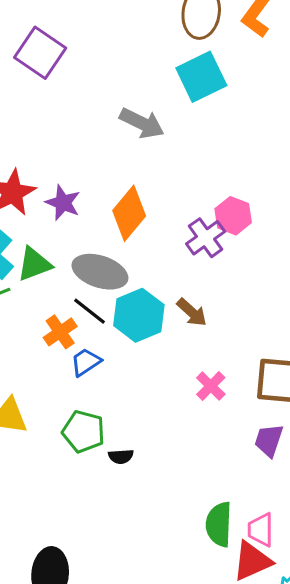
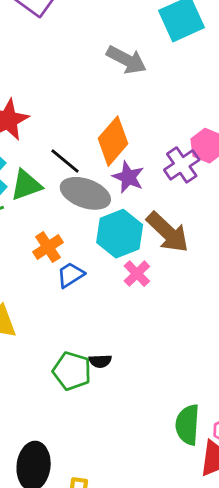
purple star: (63, 203) -> (128, 177), moved
black line: (89, 311) -> (65, 161), moved
brown arrow: (192, 312) -> (168, 232), size x1.6
pink cross: (211, 386) -> (137, 274), moved
green pentagon: (84, 432) -> (72, 371), moved

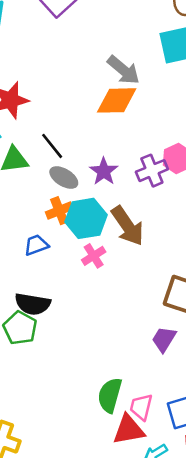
orange diamond: (113, 141) -> (117, 100), moved, turned 36
gray ellipse: (85, 193) -> (64, 178), size x0.7
orange cross: (48, 247) -> (59, 211), moved
black semicircle: (100, 361) -> (33, 304), moved, size x1.8

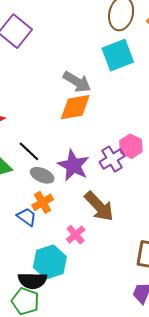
purple star: (104, 171) -> (73, 165), size x1.4
cyan hexagon: (86, 218) -> (50, 262), moved
blue trapezoid: (36, 245) -> (27, 217), moved, turned 65

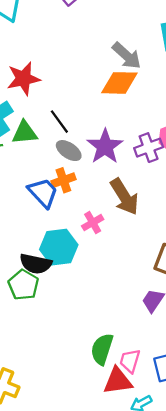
blue trapezoid: (27, 217) -> (43, 193), size x1.4

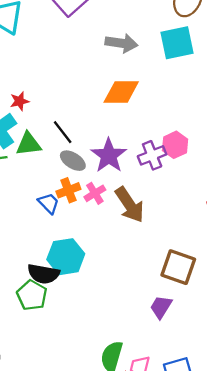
gray arrow: (127, 56) -> (121, 43), moved, turned -32
red star: (23, 79) -> (19, 101), moved, size x0.6
blue trapezoid: (43, 193) -> (49, 203), size x0.7
pink cross: (93, 223) -> (95, 193), moved

